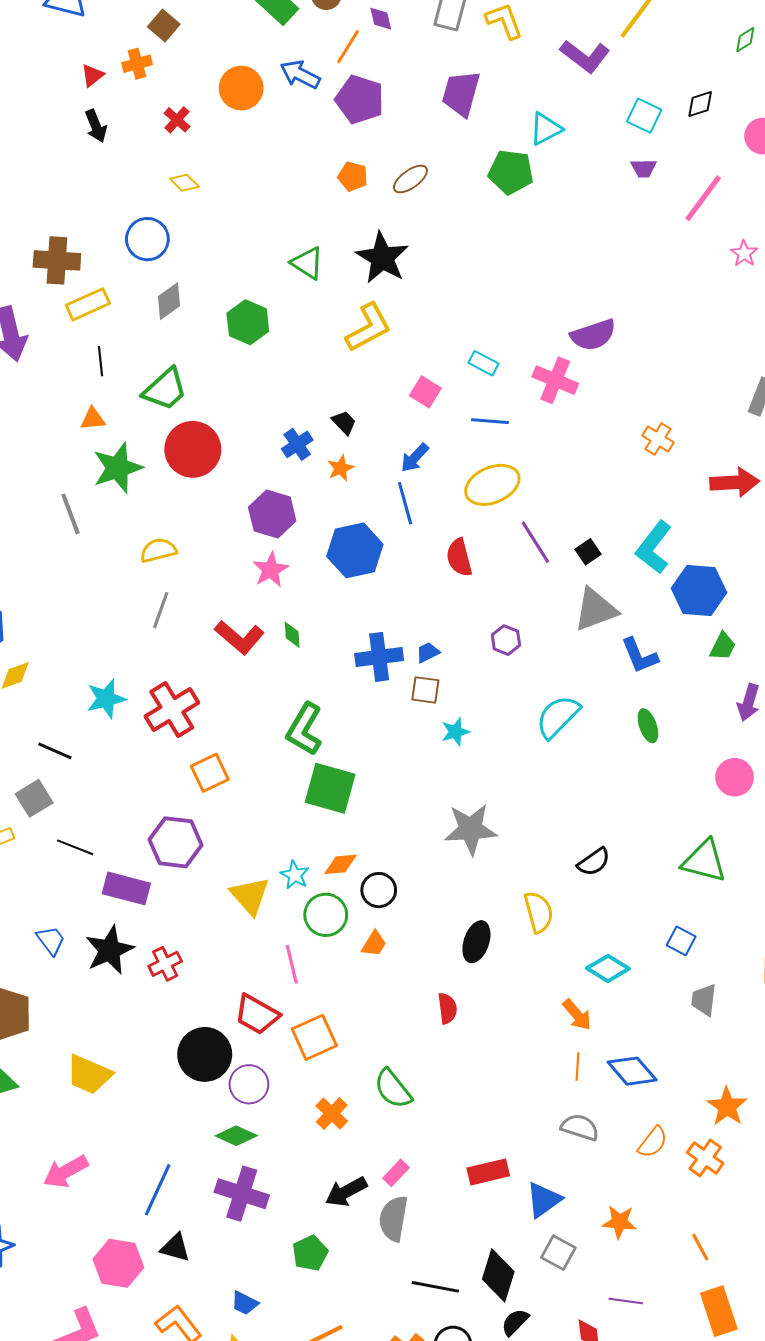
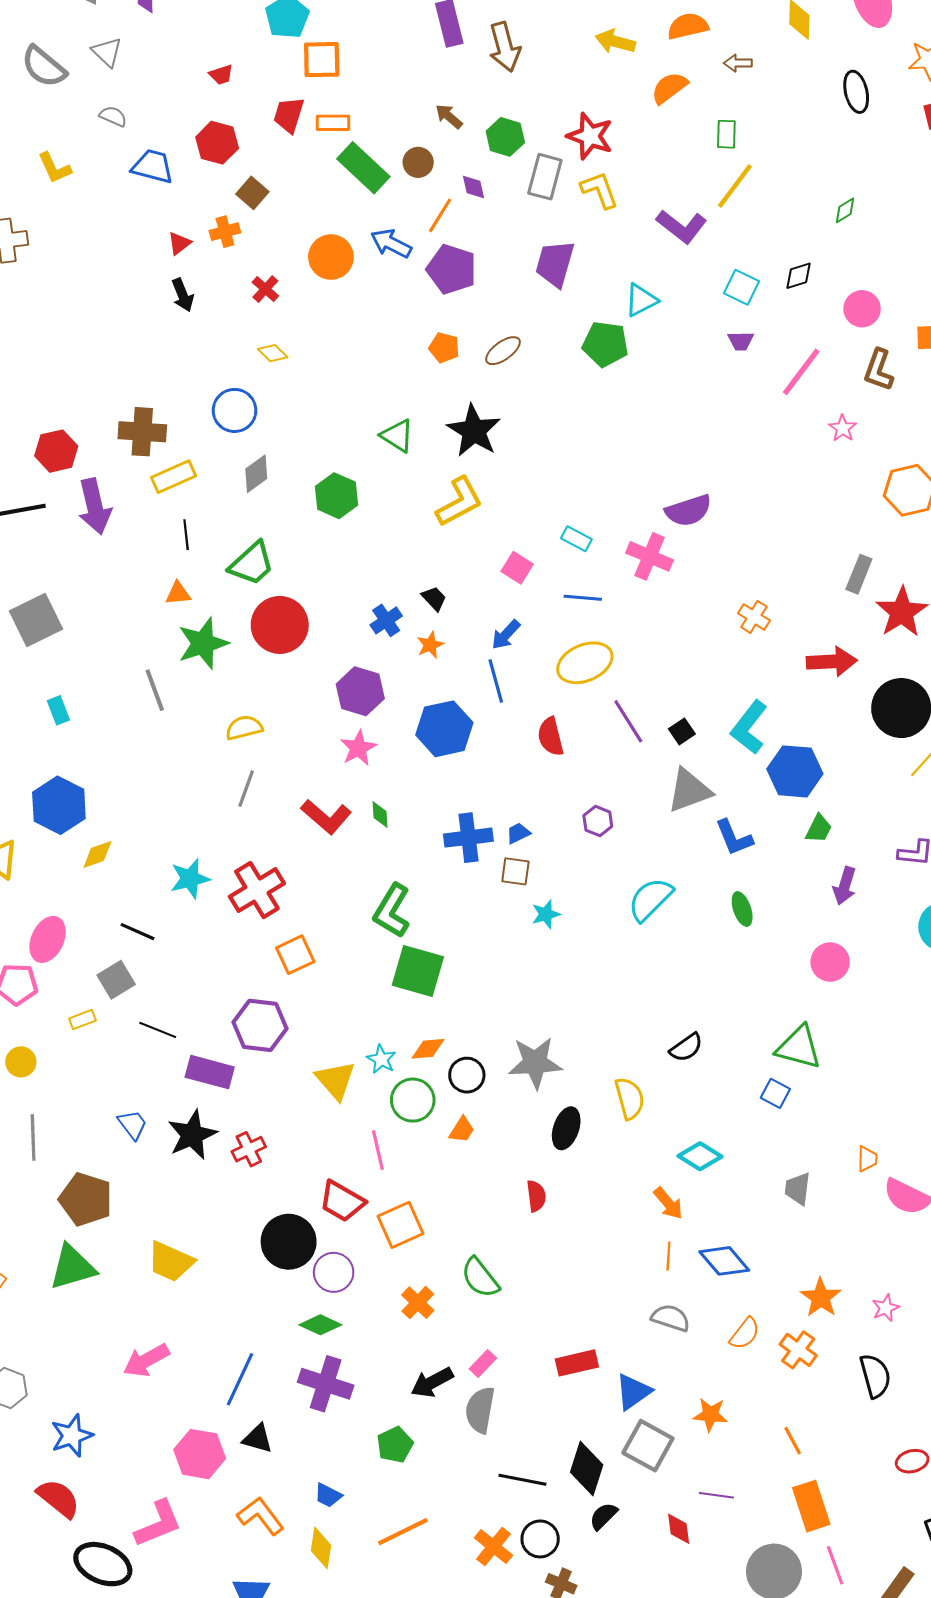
gray star: (471, 829) -> (535, 1063), moved
blue square: (681, 941) -> (775, 1093), moved
gray square: (558, 1253) -> (648, 1446), size x1.4

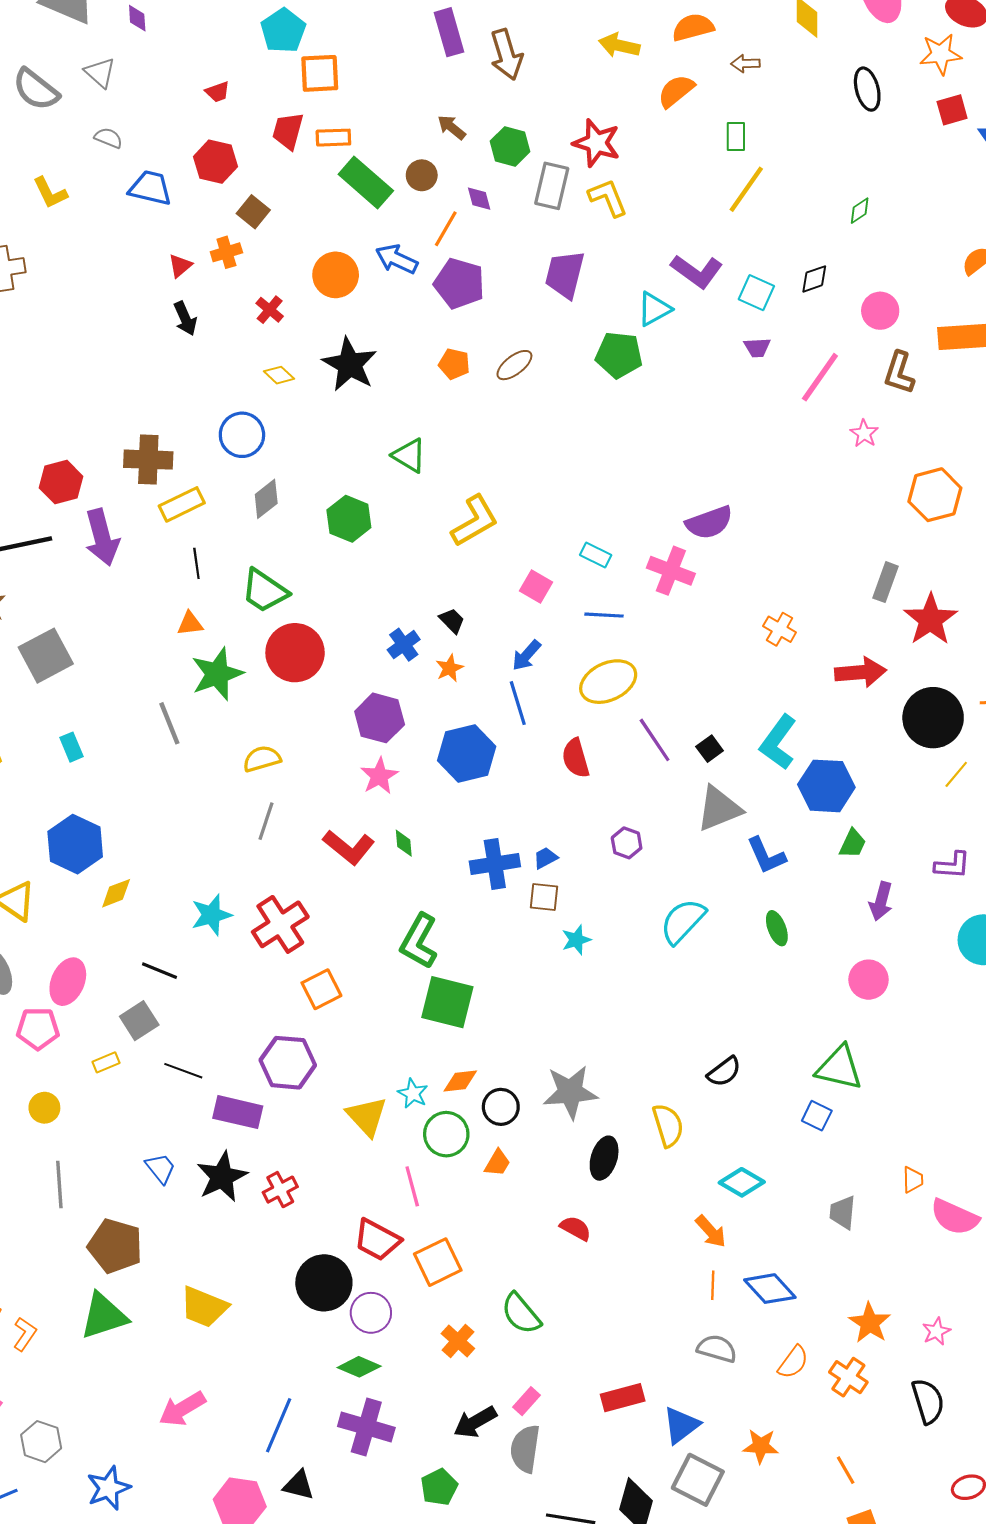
purple L-shape: (682, 226) -> (697, 271), moved
black star: (474, 431) -> (350, 364), moved
green trapezoid: (252, 564) -> (264, 591), turned 78
red semicircle: (536, 1196) -> (576, 1228), turned -52

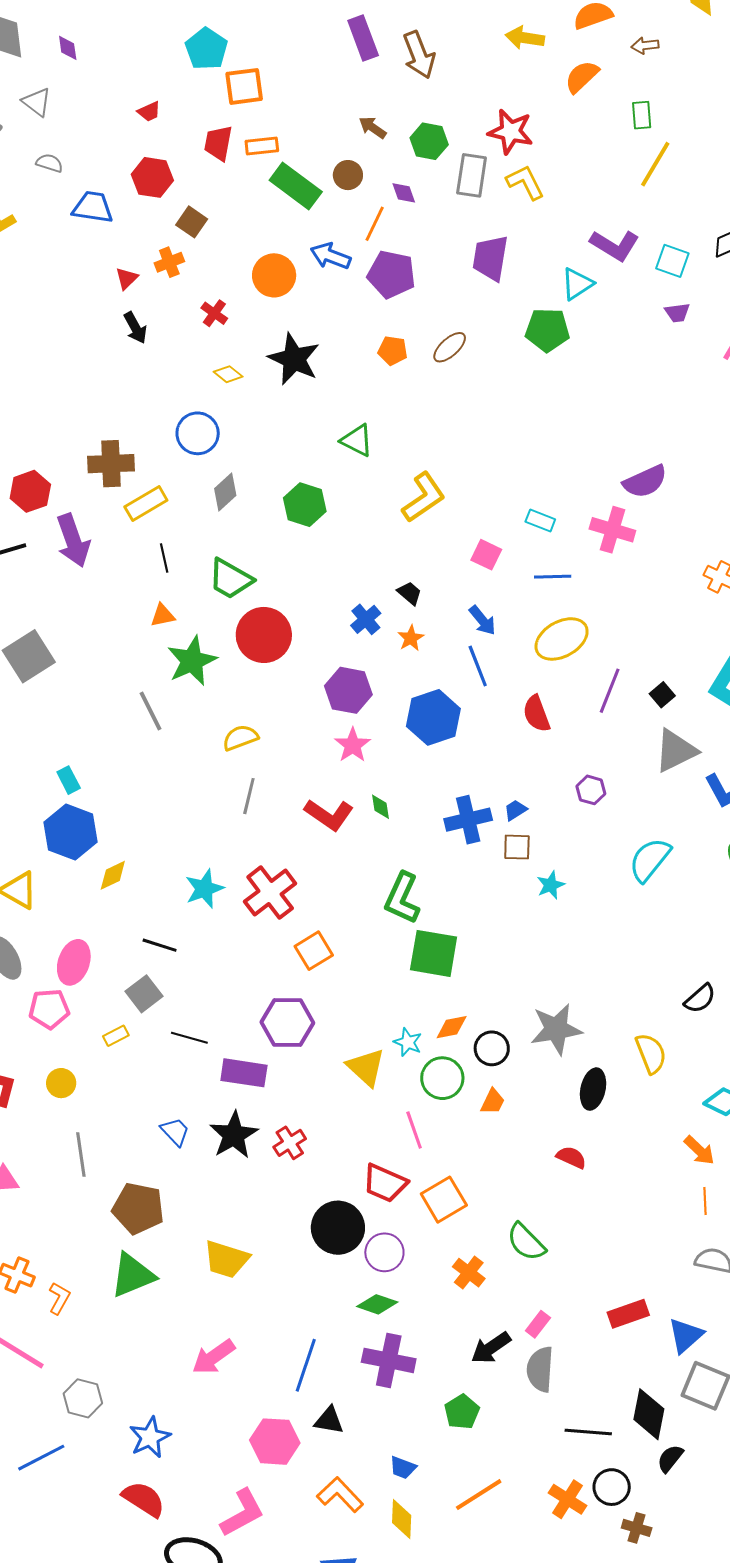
blue arrow: (526, 655) -> (482, 620), turned -76
purple line: (655, 740) -> (610, 691), turned 60
cyan rectangle: (71, 747) -> (69, 780), moved

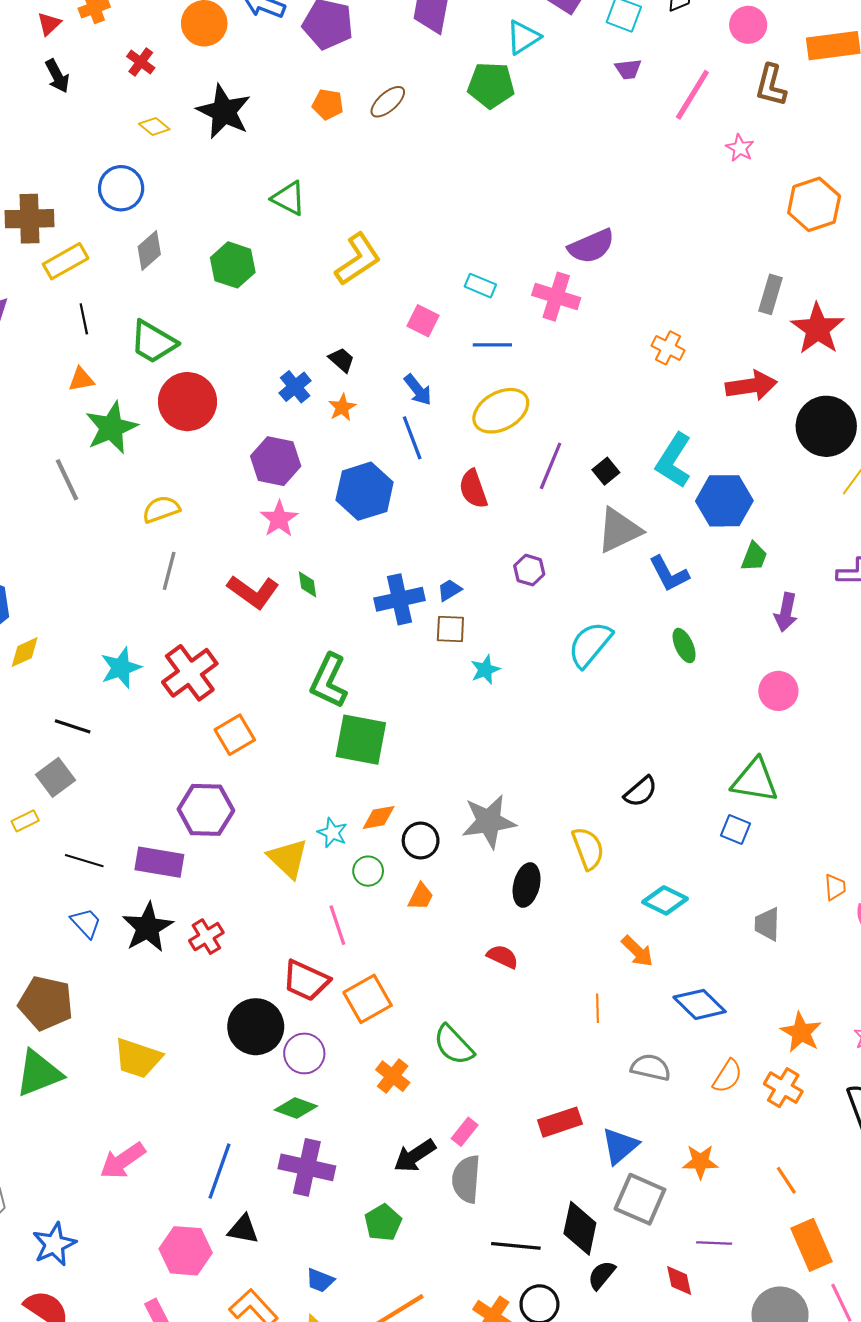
black line: (189, 1038) -> (84, 861), moved
green circle: (442, 1078) -> (368, 871), size x0.7
orange line: (705, 1201) -> (597, 1008), moved

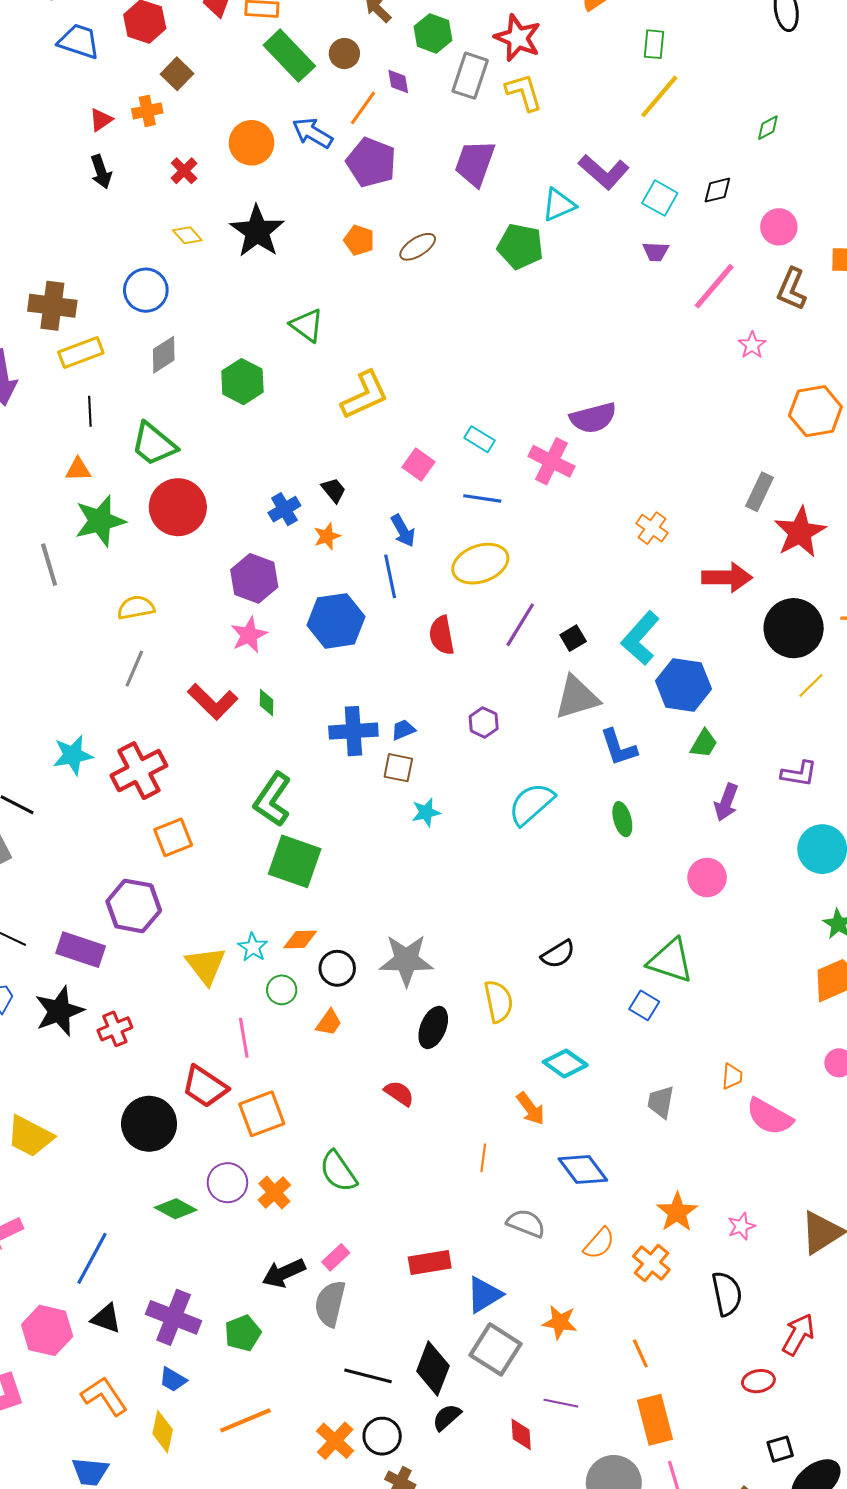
purple circle: (304, 1053) -> (227, 1183), moved
purple cross: (307, 1167) -> (174, 1317), moved

